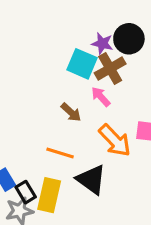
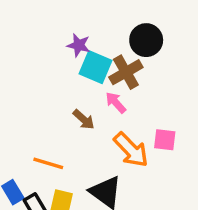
purple star: (102, 43) -> (79, 45), moved
orange line: (60, 153) -> (48, 163), moved

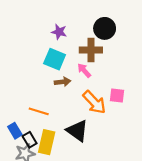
cyan square: (96, 67) -> (55, 59), moved
brown cross: (126, 72) -> (91, 50), turned 30
brown arrow: (84, 119) -> (63, 82), turned -49

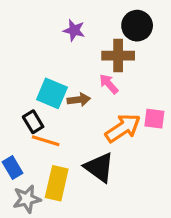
cyan square: (55, 59) -> (52, 93), moved
orange arrow: (94, 102) -> (123, 128), turned -80
black rectangle: (30, 140) -> (33, 122), moved

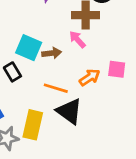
orange arrow: (123, 128) -> (90, 77), size x0.7
orange line: (46, 141) -> (56, 88), moved

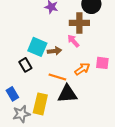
black triangle: (69, 111) -> (67, 94), turned -40

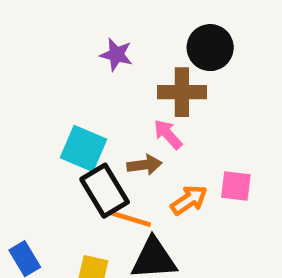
brown arrow: (54, 51) -> (144, 165), moved
black rectangle: (25, 65) -> (105, 191), moved, size x1.5

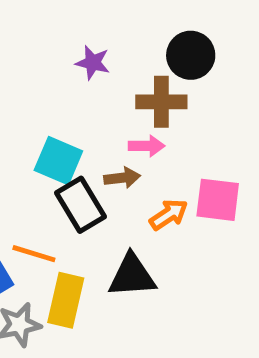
pink arrow: (168, 134) -> (147, 146), turned 132
pink square: (236, 186) -> (218, 200), size x1.4
orange line: (130, 219) -> (34, 254), moved

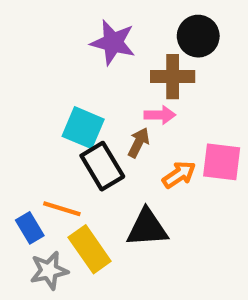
purple star: (93, 63) -> (113, 42), size x1.5
brown arrow: (122, 178) -> (139, 143), turned -56
yellow rectangle: (66, 300) -> (90, 249), turned -48

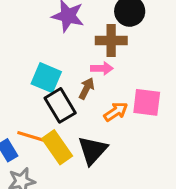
black triangle: (147, 228) -> (93, 150), turned -44
yellow rectangle: (90, 249) -> (57, 147), moved

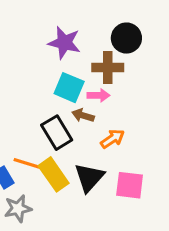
cyan square: (46, 78) -> (69, 88), moved
brown arrow: (86, 88) -> (83, 116), turned -100
pink square: (147, 102) -> (130, 185), moved

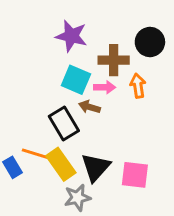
black circle: (126, 38) -> (150, 42), moved
orange arrow: (112, 139) -> (138, 86), moved, turned -65
gray star: (18, 208) -> (77, 198), moved

